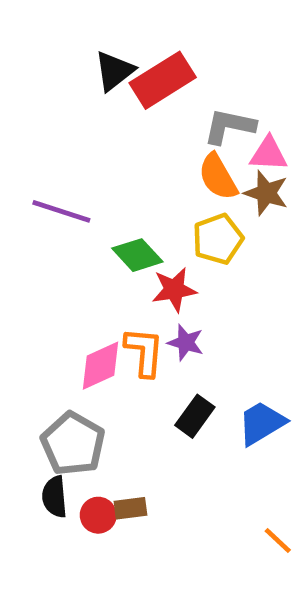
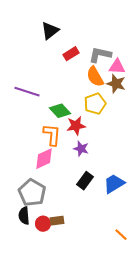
red rectangle: (163, 80) -> (71, 54), moved, size x0.6
orange L-shape: (144, 352) -> (52, 135), moved

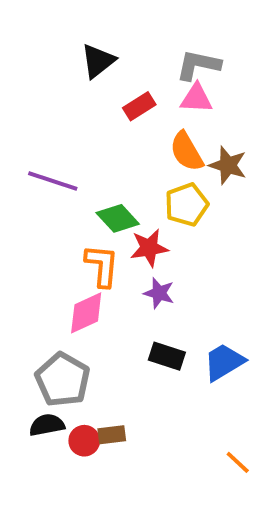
gray L-shape: (100, 55) -> (198, 65), moved
pink triangle: (117, 67) -> (196, 98), moved
black rectangle: (85, 181) -> (167, 356), turned 72
black semicircle: (24, 216) -> (47, 425), turned 84

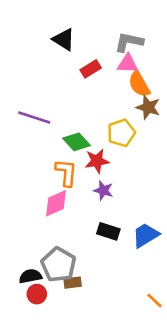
black triangle: (98, 61) -> (64, 39), turned -50
orange semicircle: (187, 151) -> (139, 84), moved
gray pentagon: (63, 380) -> (59, 265), moved
red circle: (84, 441) -> (37, 294), moved

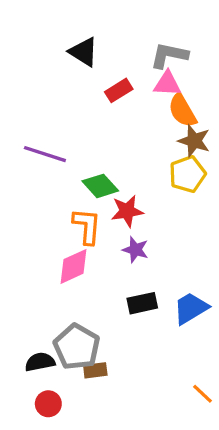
yellow pentagon: (121, 133) -> (187, 174), moved
black rectangle: (108, 231) -> (142, 303), turned -30
red circle: (37, 294) -> (48, 404), moved

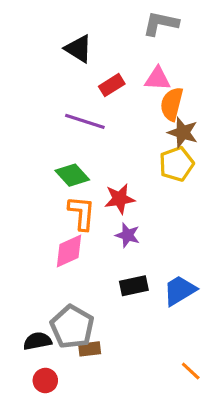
gray L-shape: (169, 55) -> (161, 23), moved
orange semicircle: (182, 111) -> (172, 104), turned 44
purple line: (45, 154) -> (85, 121), moved
green diamond: (100, 186) -> (72, 175), moved

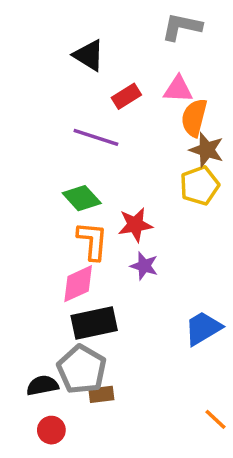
black rectangle: (134, 286) -> (94, 323), moved, size x1.4

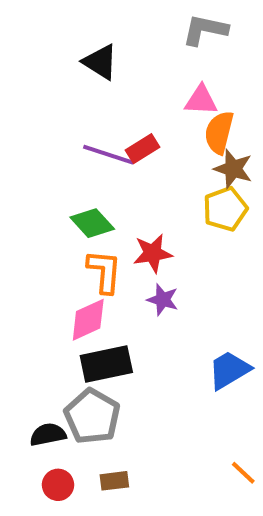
red rectangle: (126, 96) -> (143, 149), moved
brown rectangle: (101, 394) -> (114, 481), moved

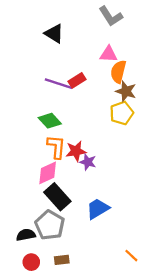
gray L-shape: (205, 30) -> (111, 16), turned -135
red star: (153, 253) -> (76, 151), moved
black rectangle: (106, 364) -> (57, 197), turned 60
blue trapezoid: (229, 370) -> (98, 209), moved

